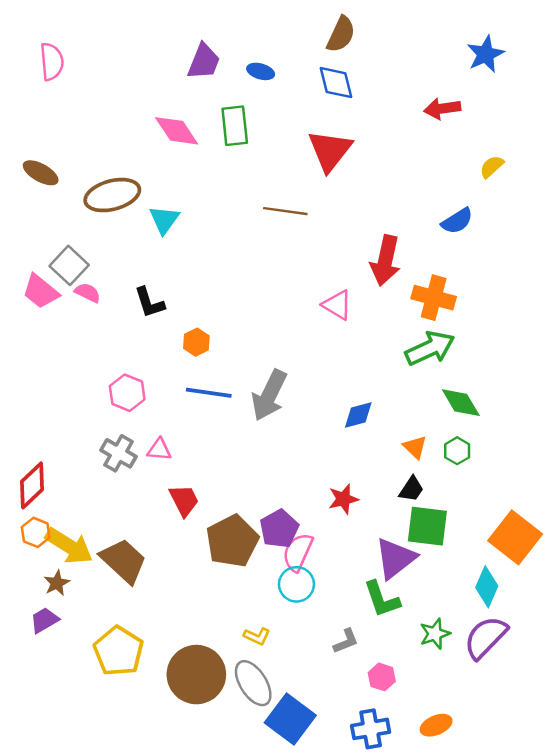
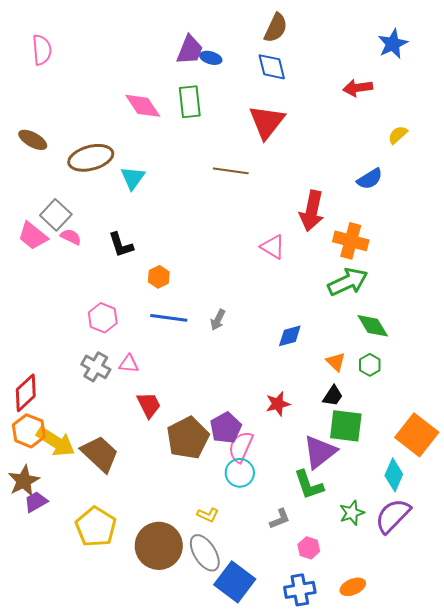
purple trapezoid: (204, 62) -> (190, 50), moved
gray arrow: (269, 395) -> (218, 320), size x0.5
orange hexagon: (36, 532) -> (29, 431), size x1.4
brown star: (57, 583) -> (24, 481), moved, size x1.5

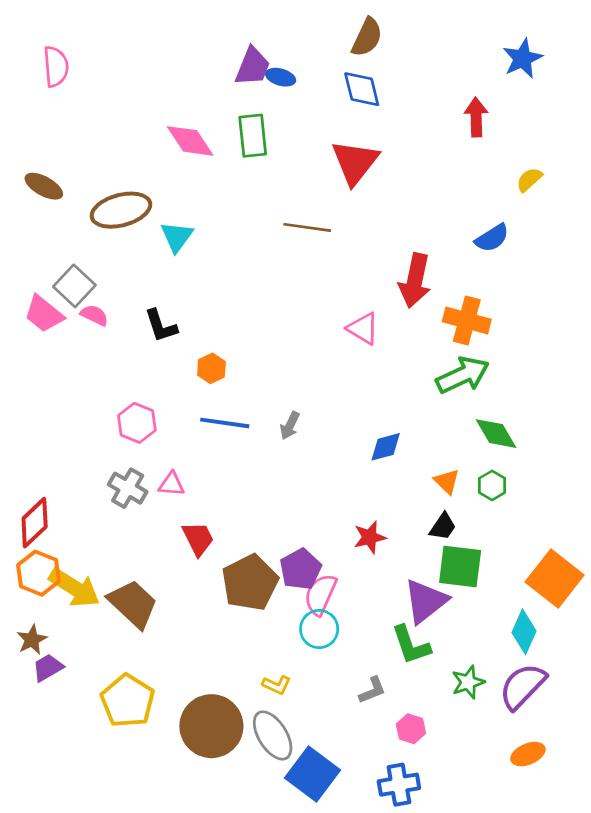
red arrow: (358, 88) -> (476, 117), turned 96
brown star: (24, 481) -> (32, 640), size x0.7
orange ellipse: (353, 587) -> (528, 754), moved

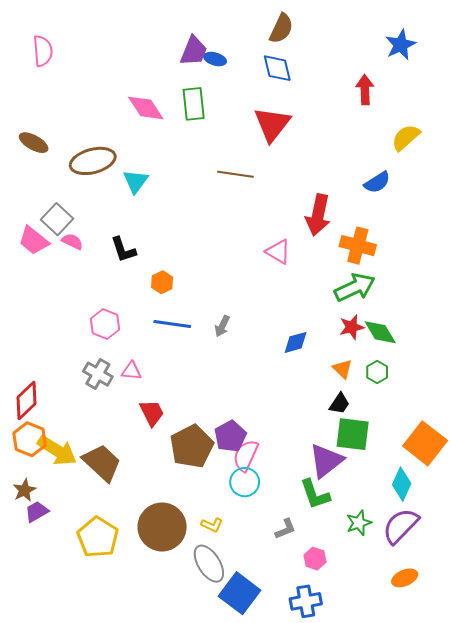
yellow semicircle: (529, 180) -> (406, 138), size x1.4
red star: (370, 537) -> (352, 327), moved
brown circle: (211, 726) -> (162, 527), moved

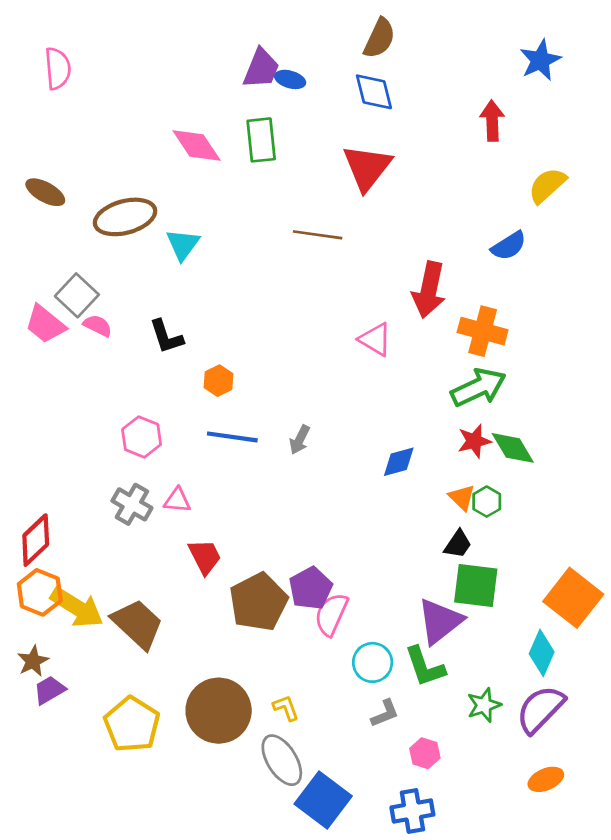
green hexagon: (377, 372) -> (487, 502), moved
cyan circle: (245, 482) -> (373, 662), moved
yellow L-shape: (212, 525) -> (286, 708), turned -135

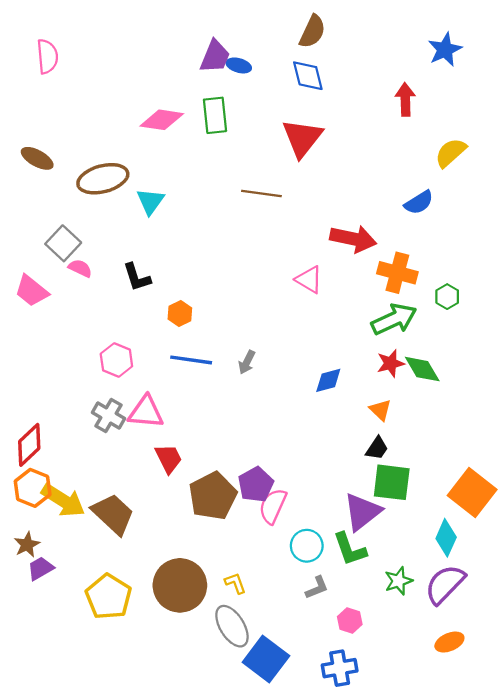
pink diamond: (197, 145) -> (162, 120), turned -48
red arrow: (429, 290) -> (353, 239), turned -90
pink trapezoid: (45, 324) -> (31, 291), moved
pink triangle: (177, 500) -> (146, 412), size x1.6
green hexagon: (487, 502) -> (447, 297), moved

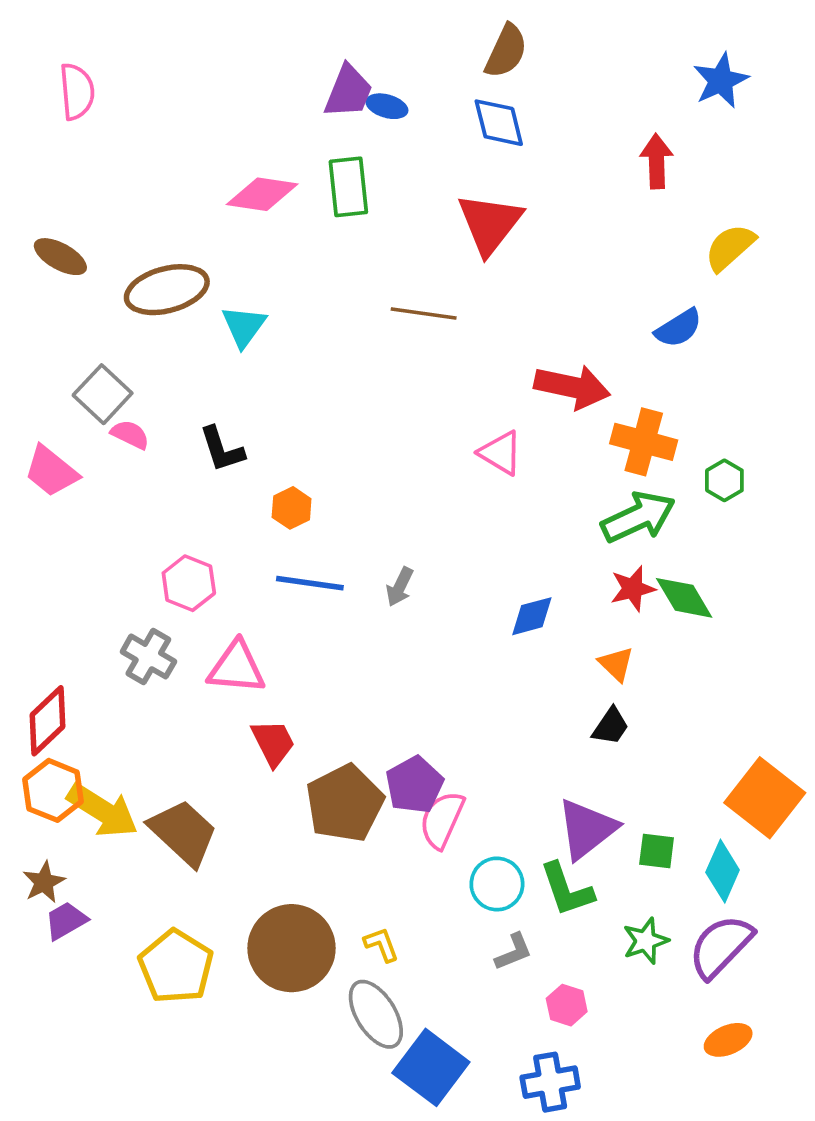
gray cross: (109, 415) -> (148, 657), moved
green square: (392, 482) -> (657, 851), moved, size x0.6

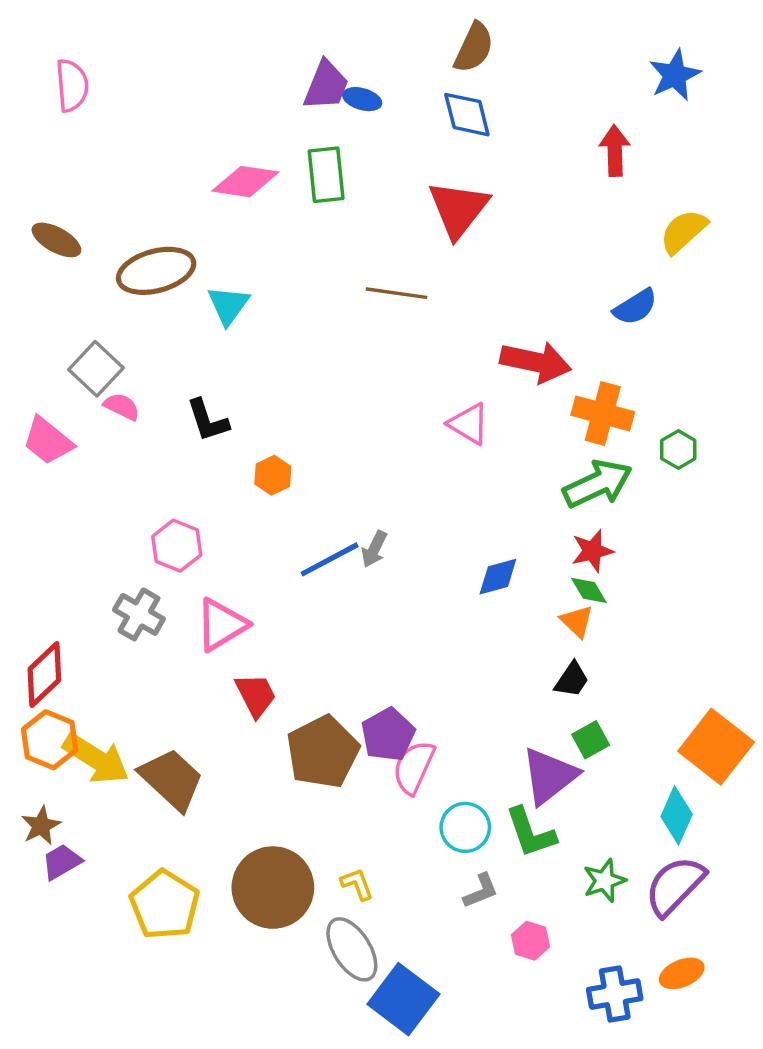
blue line: (310, 583) -> (330, 559), moved, turned -36
green diamond: (684, 598) -> (589, 590), moved, size x0.7
pink triangle: (236, 668) -> (221, 625), turned -36
green square: (657, 851) -> (591, 740), moved, turned -36
blue cross: (550, 1082) -> (615, 994), moved

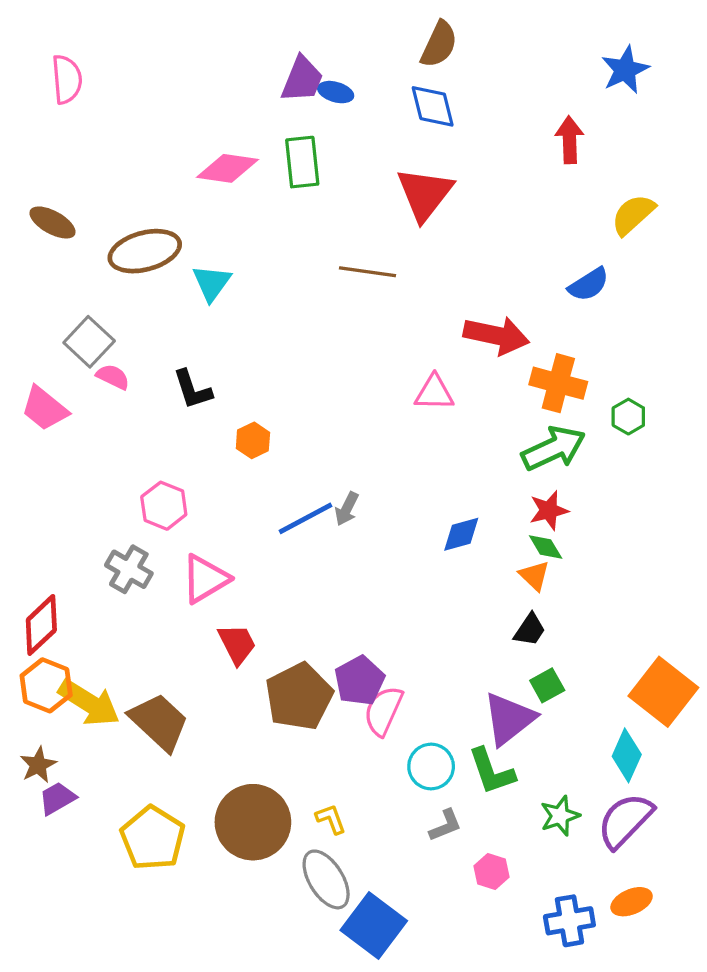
pink triangle: (469, 424) -> (434, 393), turned -30

